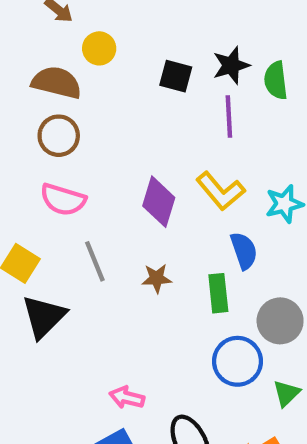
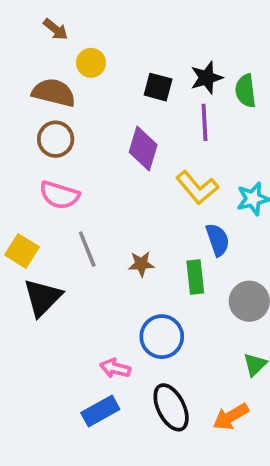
purple diamond: (159, 202) -> (143, 148), moved
blue circle: (237, 361) -> (162, 337), moved

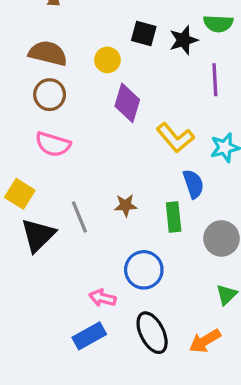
yellow circle: (91, 63) -> (107, 60), moved
black square: (158, 87) -> (144, 33), moved
green semicircle: (246, 91) -> (218, 24), moved, turned -80
purple line: (205, 122) -> (215, 80), moved
gray line: (87, 249) -> (79, 217), moved

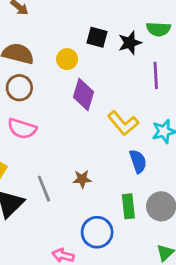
green rectangle: (174, 217) -> (128, 206), moved

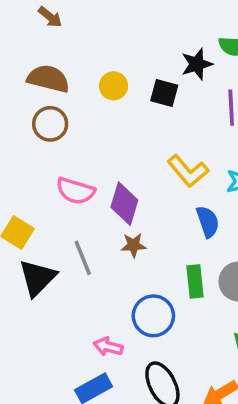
black square: (97, 37) -> (164, 93), moved
purple diamond: (83, 95) -> (124, 204), moved
pink semicircle: (22, 129) -> (76, 191), moved

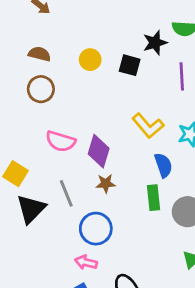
brown semicircle: (48, 79) -> (39, 54), size x0.7
green rectangle: (195, 281) -> (154, 198), moved
blue circle: (153, 316) -> (96, 229), moved

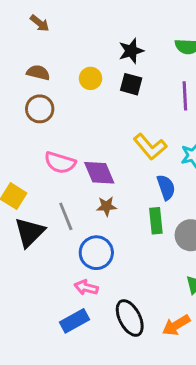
black star: (155, 43) -> (131, 51), moved
purple diamond: (99, 151) -> (99, 173), turned -40

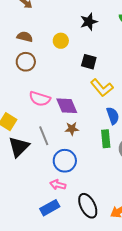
black square: (131, 84) -> (89, 62), moved

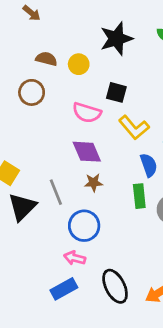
black star: (89, 22) -> (116, 39), size x1.4
brown semicircle: (25, 37) -> (46, 59), moved
pink semicircle: (40, 99) -> (87, 113), moved

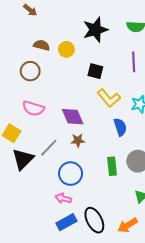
pink semicircle: (87, 113) -> (33, 108), moved
gray line: (56, 192) -> (49, 148), turned 66
green rectangle: (139, 196) -> (112, 166), moved
blue rectangle: (64, 289) -> (66, 222), moved

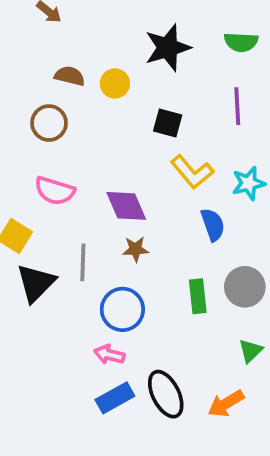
gray line: (49, 148) -> (83, 262), turned -42

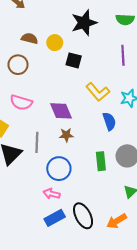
black square: (168, 123) -> (74, 60), moved

